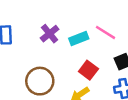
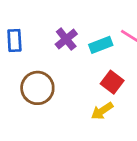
brown circle: (40, 81) -> (37, 88), moved

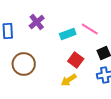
purple cross: (66, 39) -> (37, 22), moved

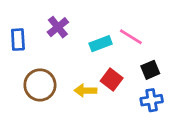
yellow arrow: (69, 80) -> (85, 91), moved, turned 35

